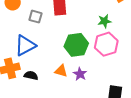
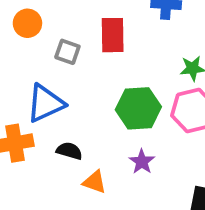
orange triangle: (61, 71) -> (95, 182), moved
black semicircle: (31, 76) -> (69, 151), moved

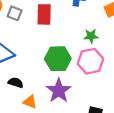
gray square: (67, 52) -> (15, 13), moved
purple star: (142, 162) -> (59, 91), size x1.6

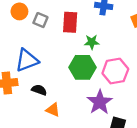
green star: (91, 36) -> (92, 42), moved
purple star: (59, 91) -> (100, 102), moved

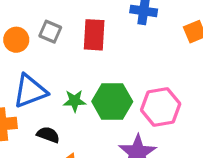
orange circle: (19, 11) -> (16, 40), moved
green star: (92, 42) -> (75, 101), moved

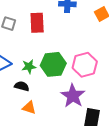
black semicircle: (48, 135) -> (22, 86), moved

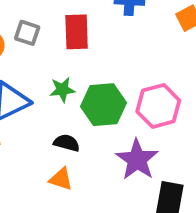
green star: (29, 67) -> (62, 90), moved
black semicircle: (22, 86) -> (67, 143), moved

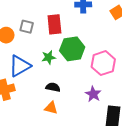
green hexagon: (104, 105) -> (72, 49), moved
purple star: (137, 160) -> (93, 94), size x0.7

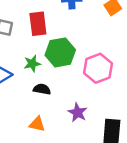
black semicircle: (53, 87) -> (42, 89), moved
purple star: (93, 94) -> (78, 112), moved

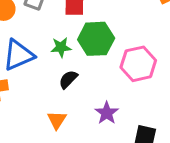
black semicircle: (42, 89) -> (68, 79), turned -63
orange triangle: (37, 124) -> (57, 120), turned 42

